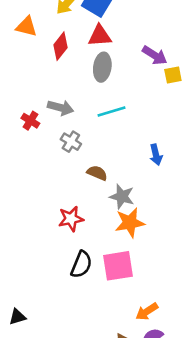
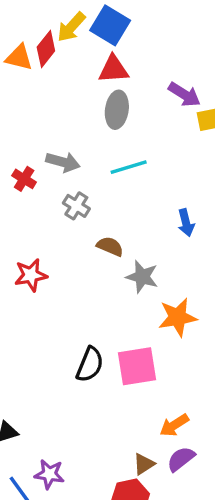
red diamond: (60, 46) -> (46, 49), moved
red star: (71, 219) -> (31, 275), moved
orange star: (130, 223) -> (178, 317), moved

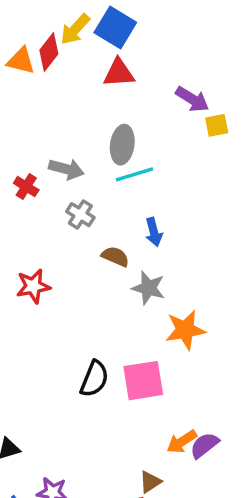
gray ellipse: (117, 110) -> (122, 145), moved
blue arrow: (186, 223) -> (154, 232), moved
purple semicircle: (181, 459) -> (204, 445), moved

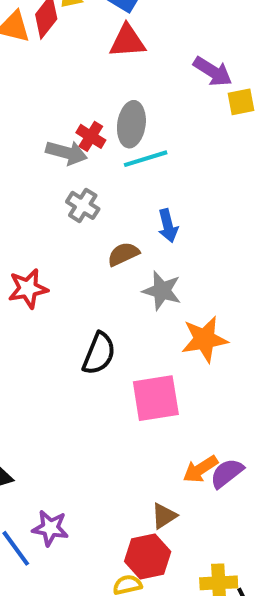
red cross: (26, 187) -> (91, 136), moved
brown semicircle: (115, 256) -> (123, 254), turned -48
black semicircle: (94, 379) -> (99, 354), moved

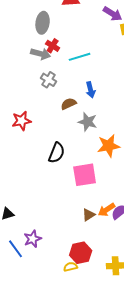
gray ellipse: (131, 124) -> (43, 23), moved
brown triangle: (164, 516) -> (89, 215), moved
purple star: (50, 528) -> (33, 239), turned -30

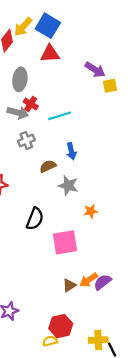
gray cross: (49, 80) -> (26, 140), turned 35
orange star: (109, 146) -> (91, 211), size x0.6

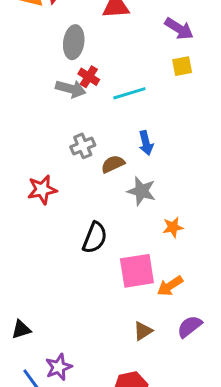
yellow square: (110, 86) -> (182, 66), moved
gray cross: (26, 140) -> (83, 146), moved
orange arrow: (89, 280) -> (170, 286), moved

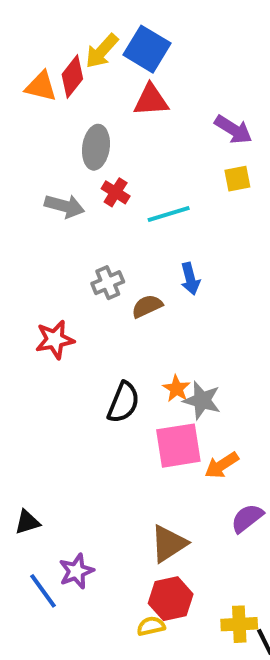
gray arrow: (71, 89) -> (65, 206), moved
gray star: (141, 191) -> (202, 400), moved
orange star: (173, 227) -> (176, 389), moved, turned -30
brown triangle: (143, 331) -> (169, 544), moved, size x1.5

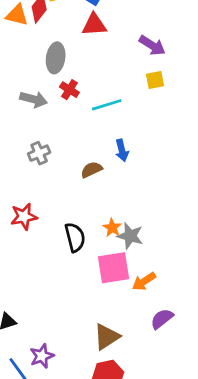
gray cross: (108, 283) -> (39, 153), moved
red star: (55, 340) -> (24, 217), moved
black semicircle: (123, 402) -> (75, 237), turned -36

